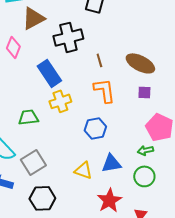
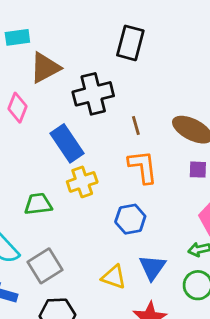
blue triangle: (111, 163) -> (152, 267), turned -45

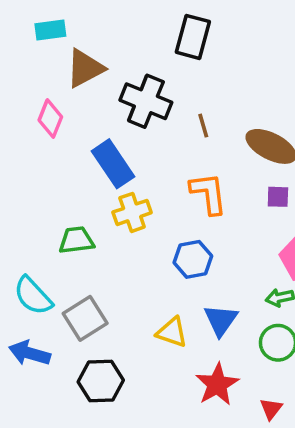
black cross: (93, 94) -> (146, 101), turned 36
brown line: (136, 125) -> (203, 126), moved

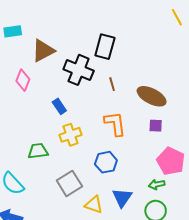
cyan rectangle: (50, 30) -> (13, 31), moved
black rectangle: (193, 37) -> (105, 47), moved
blue rectangle: (113, 164) -> (59, 106), size x0.6
gray square: (85, 318) -> (69, 183), moved

